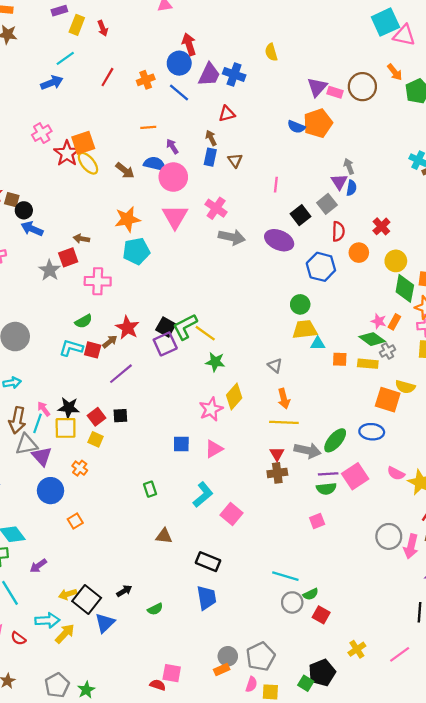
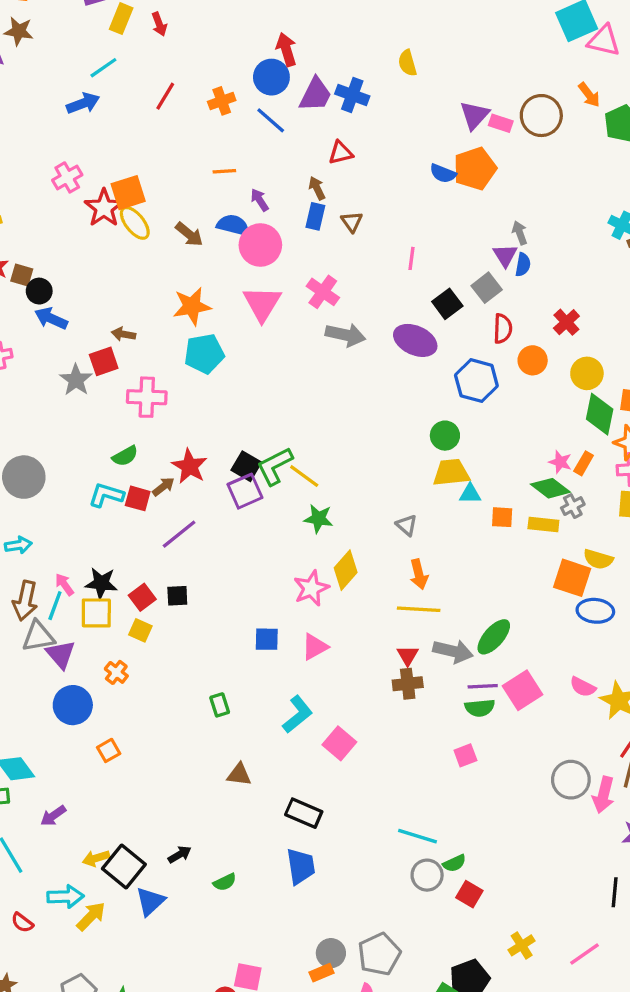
blue ellipse: (372, 432) -> (595, 611), moved

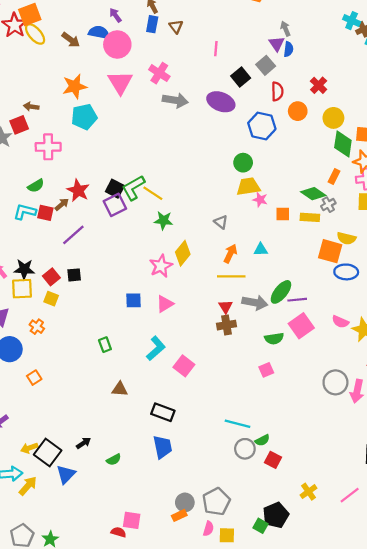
pink star: (560, 462) -> (260, 200), moved
cyan triangle: (470, 494) -> (261, 250), moved
orange arrow: (419, 574) -> (230, 254), turned -138
purple line: (483, 686) -> (297, 300), moved

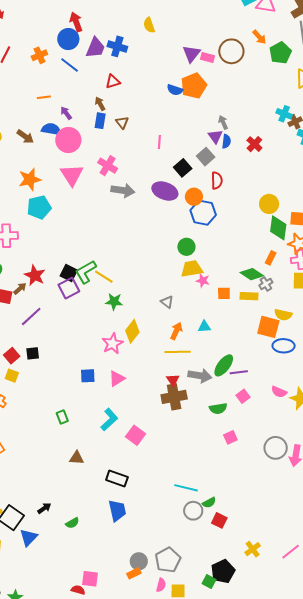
red cross: (319, 85) -> (254, 144), moved
orange circle: (298, 111) -> (194, 197), moved
brown cross: (226, 325) -> (174, 397), size x1.4
pink square: (301, 326) -> (243, 396), size x0.6
pink square: (266, 370) -> (230, 437), moved

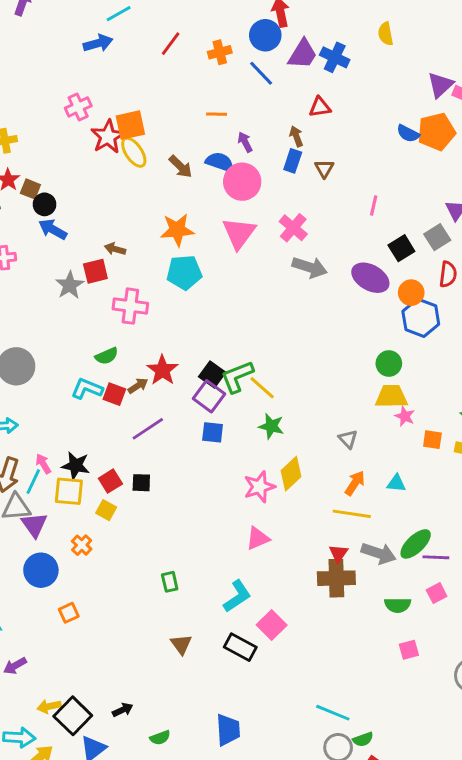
purple square: (69, 288) -> (209, 396), turned -35
blue square: (88, 376) -> (213, 432), moved
brown triangle: (77, 458) -> (181, 644), turned 42
black rectangle: (117, 479) -> (240, 647), moved

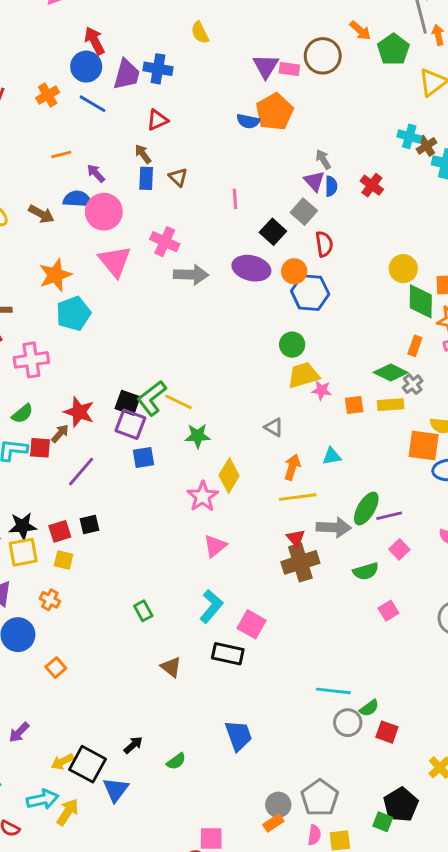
red square: (110, 481) -> (60, 531), turned 30

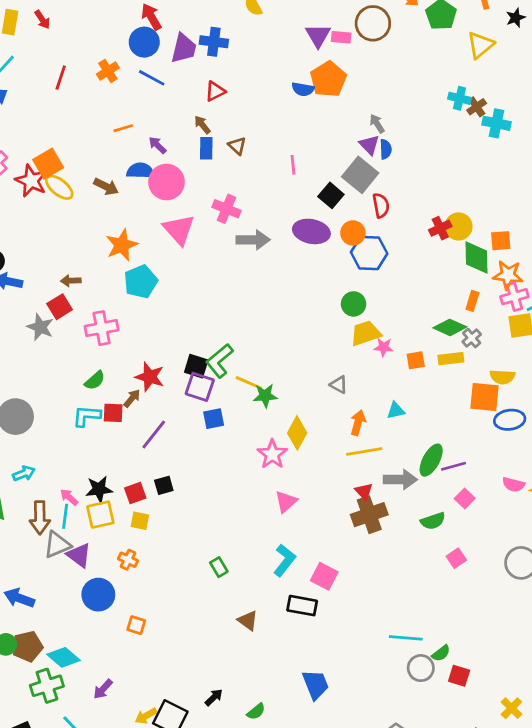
red cross: (372, 185) -> (440, 228), moved, turned 30
gray square: (304, 212) -> (360, 175), size x1.4
yellow line: (179, 402) -> (249, 383), moved
orange square: (56, 668) -> (136, 625), turned -30

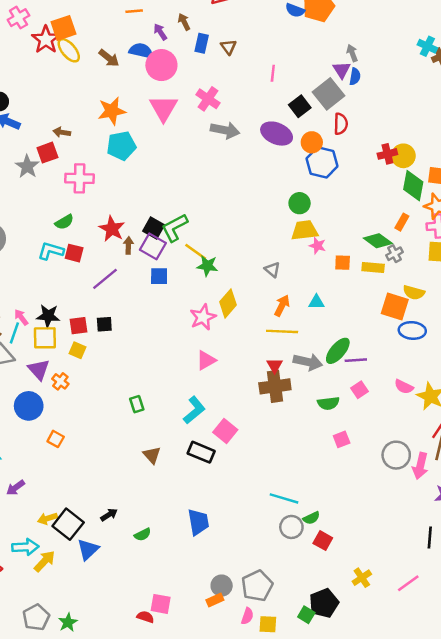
brown arrow: (202, 125) -> (184, 22), moved
brown arrow: (132, 398) -> (128, 245), moved, turned -49
purple triangle: (79, 555) -> (39, 370), moved

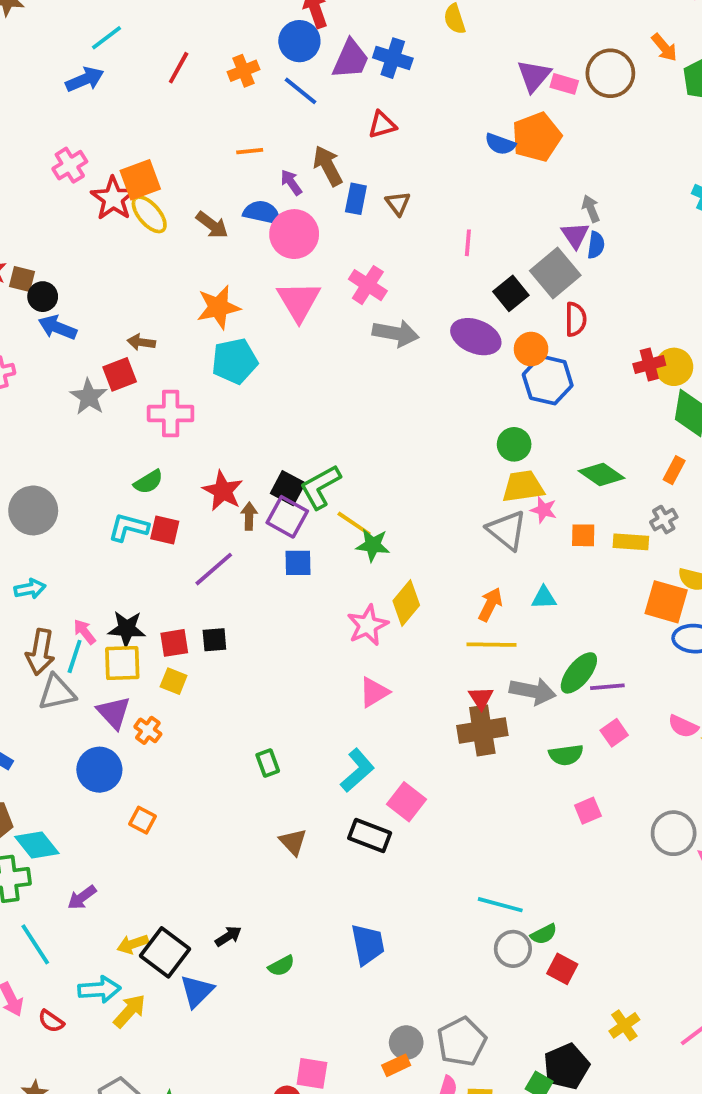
brown arrow: (184, 22) -> (328, 166), size x1.5
green diamond: (378, 241) -> (601, 475), moved
gray triangle: (272, 270) -> (507, 530), moved, size x1.6

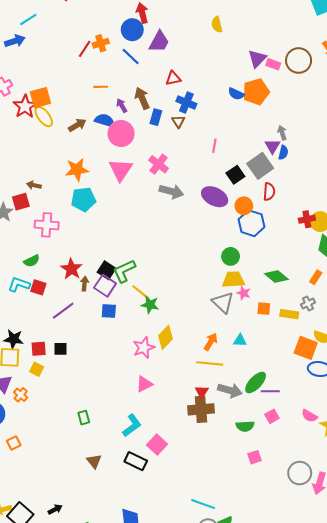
blue cross: (393, 58) -> (186, 103), moved
red line: (179, 68) -> (85, 49), moved
brown arrow: (212, 225) -> (77, 125), turned -72
orange square: (142, 820) -> (14, 443), turned 32

